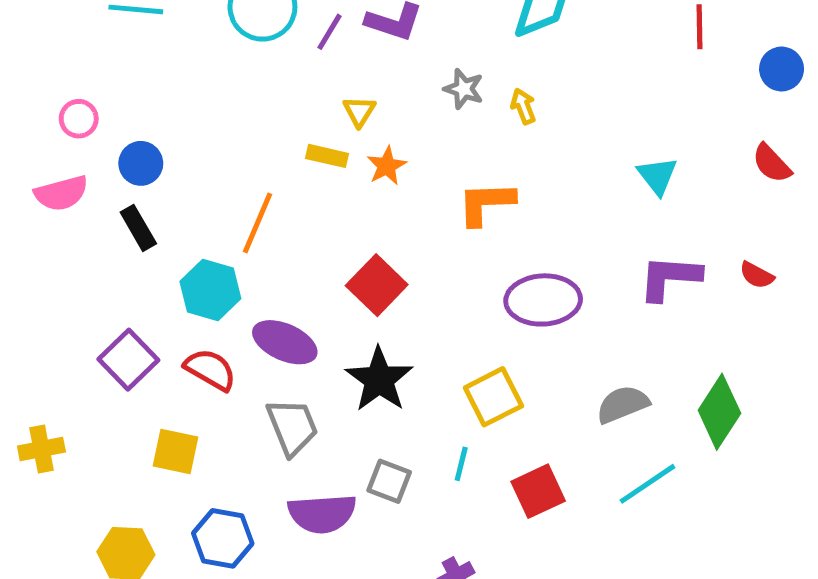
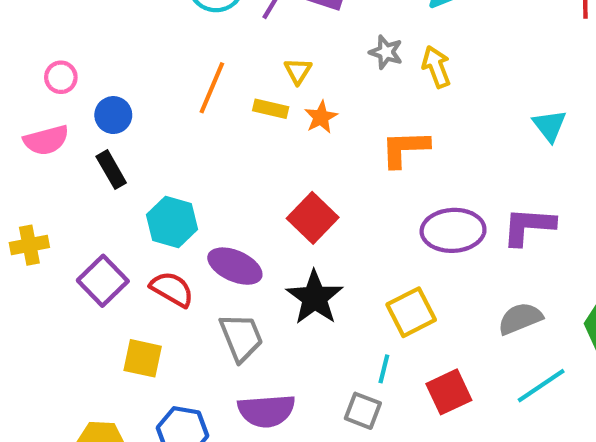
yellow arrow: (523, 106) -> (436, 67), size x1.4
orange line: (258, 223) -> (212, 88), moved
purple L-shape: (670, 278) -> (529, 226), moved
yellow cross: (41, 449) -> (29, 245), moved
gray square: (389, 481) -> (363, 411), moved

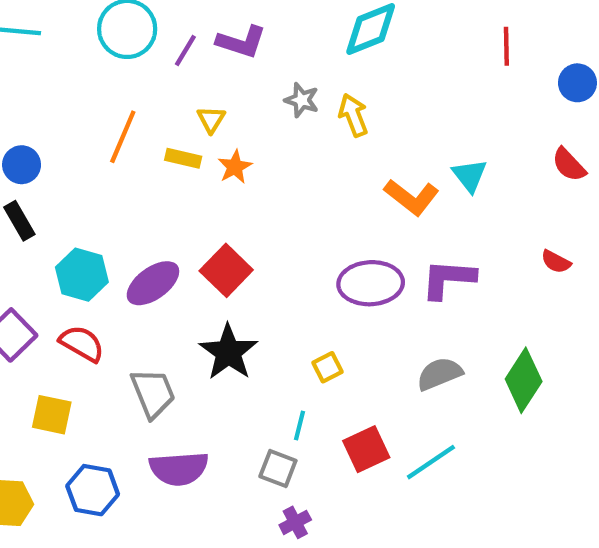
orange L-shape: (405, 149) -> (412, 197), moved, turned -140
purple ellipse: (235, 266) -> (153, 283), moved, turned -60
yellow square: (411, 312) -> (328, 367), size x0.6
cyan line: (541, 386) -> (431, 462), moved

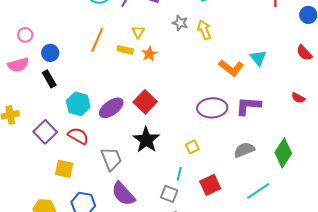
cyan line: (431, 462) -> (258, 191), moved
purple semicircle: (179, 469) -> (123, 194), turned 52

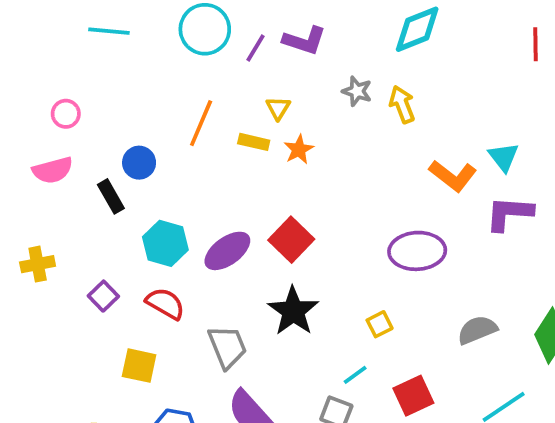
blue circle: (50, 53) -> (139, 163), moved
purple L-shape: (248, 106) -> (509, 213), moved
purple square: (45, 132) -> (103, 296), size x0.7
cyan line: (179, 174) -> (355, 375), turned 40

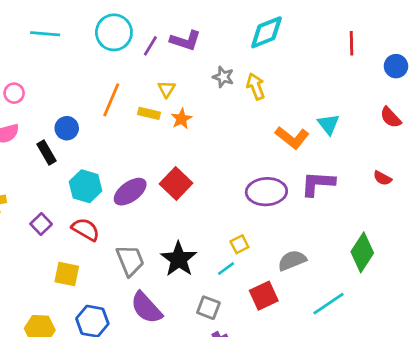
purple L-shape: (509, 213) -> (318, 184), moved
black star: (293, 311) -> (179, 259), moved
gray semicircle: (477, 330) -> (292, 260), moved
cyan line: (355, 375) -> (226, 269), moved

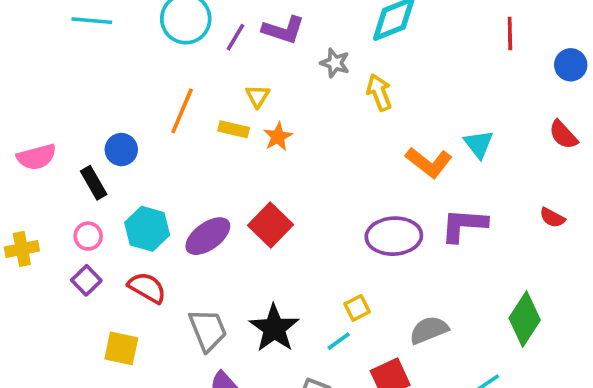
gray star: (223, 77) -> (335, 63), moved
pink circle: (14, 93) -> (88, 236), moved

